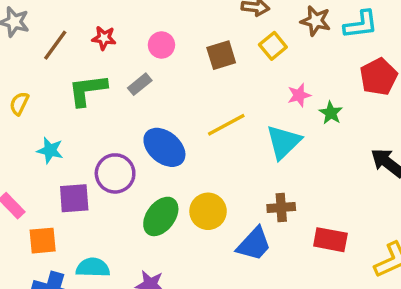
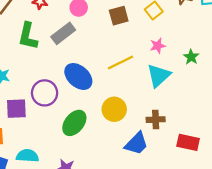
gray rectangle: (140, 84) -> (63, 33), size x1.5
green L-shape: (88, 90) -> (28, 36), turned -72
pink star: (299, 95) -> (158, 46), moved
yellow circle: (208, 211) -> (114, 109), moved

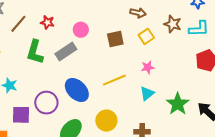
green star: (191, 57) -> (178, 104), moved, size x1.6
cyan triangle: (159, 76) -> (147, 93), size x0.7

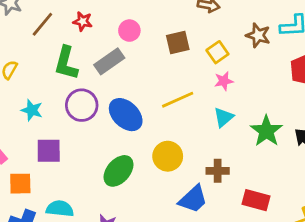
brown star: (173, 24) -> (258, 35), moved
yellow square: (146, 36) -> (217, 52), moved
purple circle: (46, 103) -> (82, 105), moved

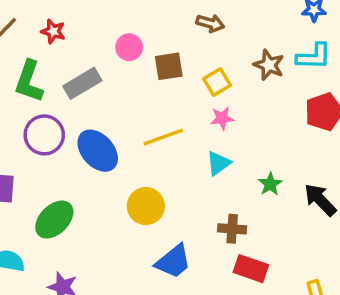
pink circle: (129, 31) -> (129, 47), moved
green star: (266, 131) -> (270, 184), size x0.6
green ellipse: (119, 171) -> (54, 220), moved
brown cross: (218, 171) -> (232, 229), moved

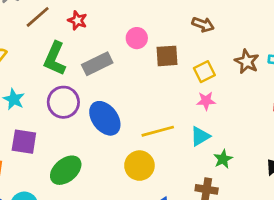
yellow line: (163, 137) -> (158, 131), moved
green star: (270, 184) -> (223, 159), moved

